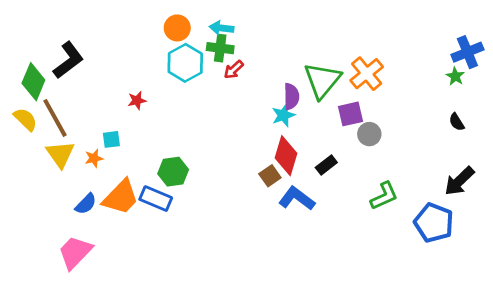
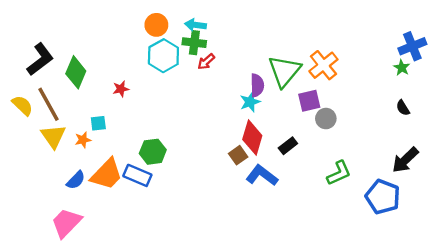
black L-shape: (68, 60) -> (40, 59), moved
green diamond: (33, 82) -> (76, 72), moved

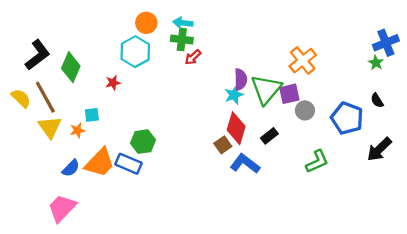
cyan hexagon: (163, 56) -> (135, 52), moved
green triangle: (284, 71) -> (266, 89), moved
blue pentagon: (383, 197) -> (347, 118), moved

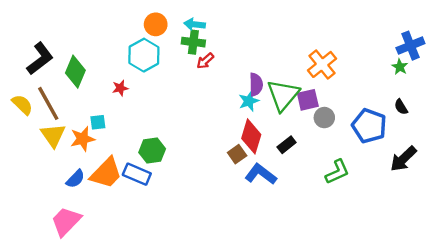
orange star: (78, 130) -> (83, 139), size x1.5

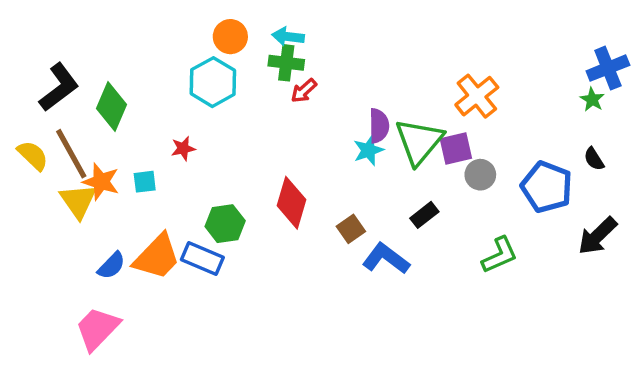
red star: (120, 88) -> (183, 148), moved
red diamond: (251, 136) -> (292, 203), moved
orange star: (83, 139) -> (101, 182), moved, turned 30

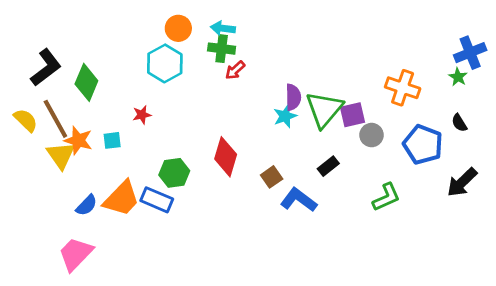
orange cross: (477, 96) -> (403, 88), moved, turned -32

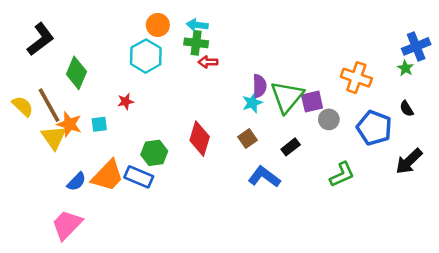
black L-shape: (46, 67) -> (41, 39), moved
red arrow: (235, 70) -> (208, 62), turned 42
brown square: (272, 177) -> (248, 139), moved

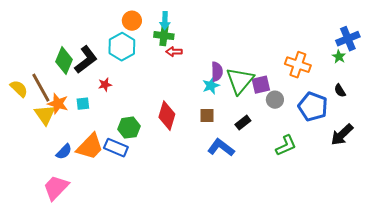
cyan arrow: (197, 25) -> (165, 21), turned -96
black L-shape: (41, 39) -> (86, 60), moved
brown square: (248, 139) -> (207, 116), turned 35

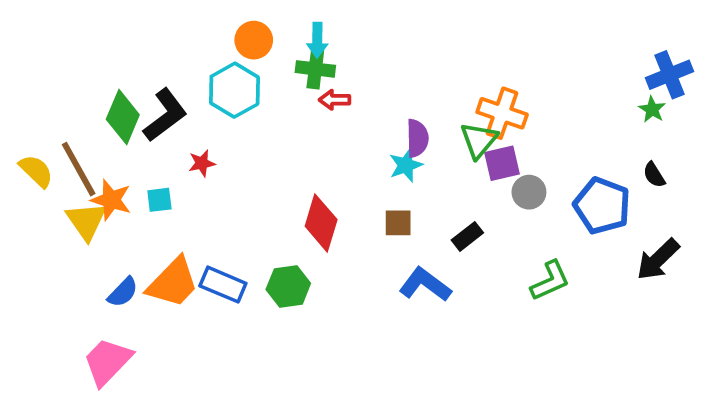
orange cross: (298, 65) -> (502, 113), moved
green triangle: (240, 81) -> (479, 140), moved, size x0.7
green hexagon: (129, 128) -> (288, 286), moved

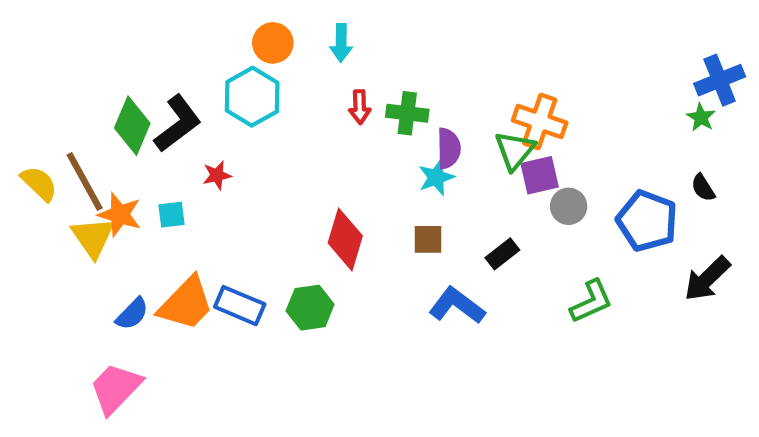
green cross: (315, 69) -> (407, 113), moved
red arrow: (335, 100) -> (360, 107), turned -92

